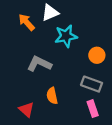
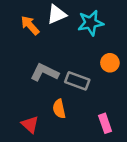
cyan star: (66, 36) -> (91, 23), moved
gray rectangle: (92, 84) -> (77, 81), moved

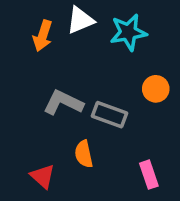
orange arrow: (30, 25) -> (43, 36), turned -120

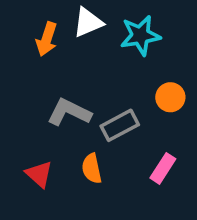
gray rectangle: (109, 115) -> (120, 125), turned -48
pink rectangle: (149, 175) -> (163, 168), moved, turned 52
red triangle: (43, 176) -> (39, 174), moved

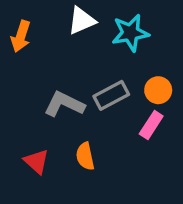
orange arrow: (47, 39) -> (21, 36), moved
gray rectangle: (120, 125) -> (111, 95), moved
pink rectangle: (163, 168) -> (151, 125), moved

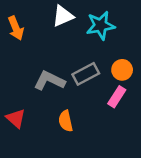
orange arrow: (21, 36) -> (16, 28), turned -40
red triangle: (36, 161) -> (16, 118), moved

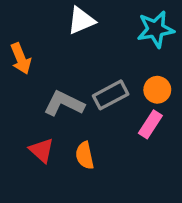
cyan star: (101, 25) -> (156, 29), moved
orange arrow: (16, 28) -> (21, 59), moved
red triangle: (16, 118) -> (41, 150), moved

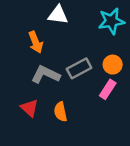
white triangle: (81, 21) -> (58, 15), turned 30
orange arrow: (21, 59) -> (36, 42), moved

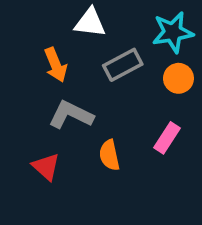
orange circle: (113, 65) -> (178, 78), moved
gray rectangle: (79, 68) -> (123, 65), moved
orange semicircle: (60, 112) -> (109, 155), moved

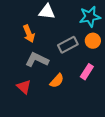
gray rectangle: (123, 65) -> (68, 45), moved
orange semicircle: (109, 155) -> (57, 81), turned -126

